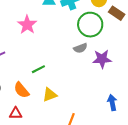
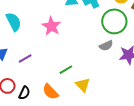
yellow triangle: (50, 95) -> (83, 85), moved, turned -49

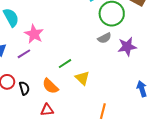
pink star: (51, 26) -> (34, 34), moved
black semicircle: (24, 93) -> (24, 88), turned -40

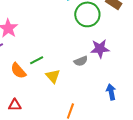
gray semicircle: (104, 38) -> (81, 61), moved
orange semicircle: (50, 86) -> (18, 71), moved

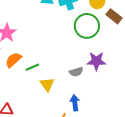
orange semicircle: (18, 71) -> (13, 60), moved, turned 84
blue arrow: (111, 92) -> (75, 103), moved

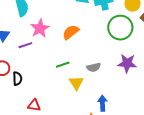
orange semicircle: (13, 60) -> (71, 32), moved
gray semicircle: (76, 72) -> (94, 67), moved

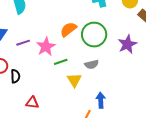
pink star: (40, 28) -> (46, 47), moved
green circle: (120, 28) -> (94, 35), moved
purple star: (127, 63) -> (127, 44), moved, turned -30

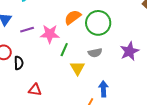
purple star: (127, 44) -> (129, 51), moved
pink star: (46, 47) -> (50, 34), turned 30
green line: (61, 62) -> (64, 50), turned -48

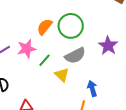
green line: (64, 50) -> (45, 60), turned 32
gray semicircle: (95, 53) -> (75, 56), size x1.5

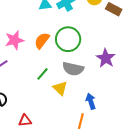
pink star: (27, 49) -> (14, 40), moved
gray semicircle: (75, 56) -> (73, 69), turned 40

